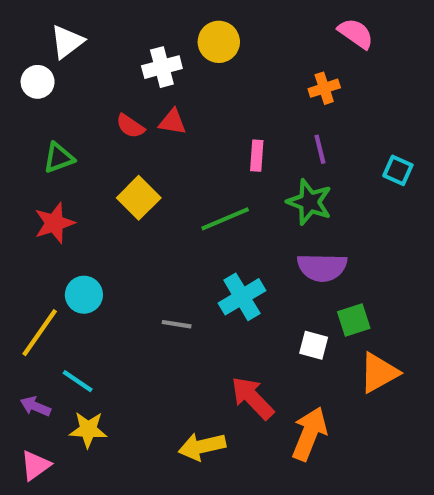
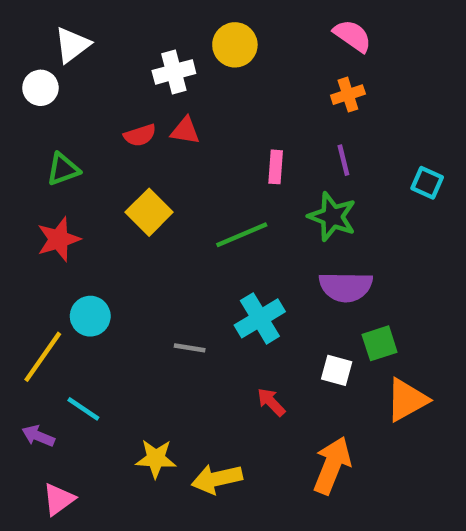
pink semicircle: (356, 33) -> (352, 36), moved
red semicircle: (130, 126) -> (140, 135), turned -52
red arrow: (253, 398) -> (271, 402), moved, size x0.6
yellow star: (88, 430) -> (156, 459), moved
pink triangle: (35, 465) -> (59, 499), moved

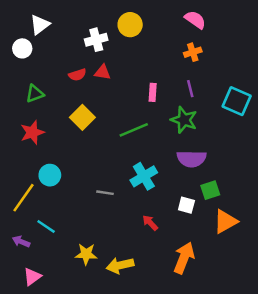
cyan square: (427, 183) -> (237, 101), size x1.6

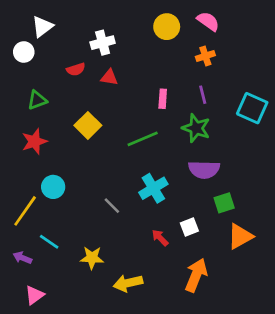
yellow circle: (130, 25) -> (167, 27), moved
red semicircle: (77, 75) -> (76, 69), moved
gray line: (105, 193) -> (112, 206), turned 36
white square: (186, 205) -> (189, 227), moved, turned -36
yellow star: (86, 254) -> (92, 258), moved

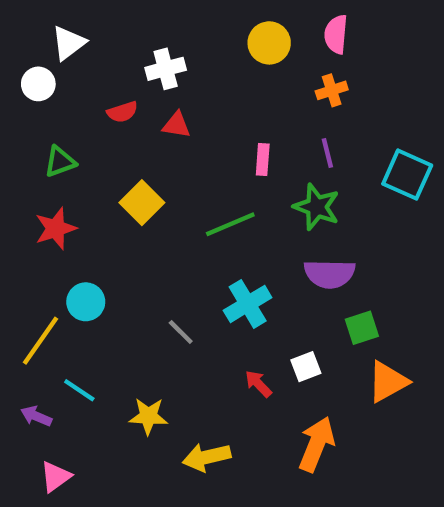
pink semicircle: (208, 21) -> (336, 34), turned -120

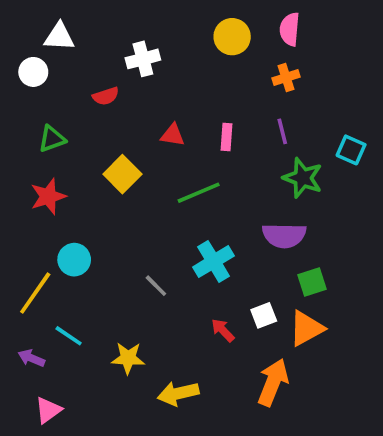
white triangle: (69, 43) -> (59, 37), turned 40
red triangle: (176, 125) -> (173, 135), moved
cyan square: (407, 175) -> (351, 150), size x0.7
green star: (317, 207) -> (303, 178), moved
orange triangle: (388, 382) -> (306, 328), moved

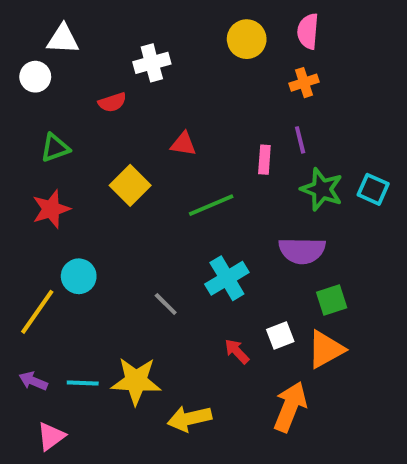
pink rectangle: (227, 137) -> (264, 160), moved
cyan square: (351, 150) -> (373, 189), moved
cyan line: (69, 336) -> (83, 383), moved, turned -32
yellow star: (128, 358) -> (136, 381), size x1.4

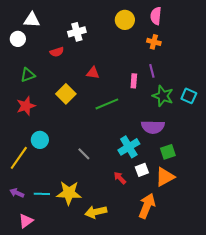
orange cross: (304, 83) -> (154, 42), turned 32
cyan cross: (227, 278) -> (129, 147), moved

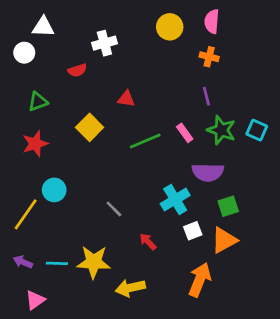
pink rectangle: (134, 81) -> (185, 133), moved, turned -40
red arrow: (120, 178) -> (148, 242), moved

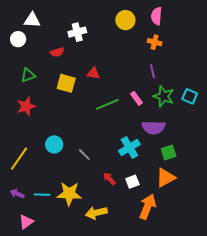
yellow square: (90, 127) -> (66, 83), moved, turned -30
cyan circle: (54, 190) -> (54, 144), moved
white square: (193, 231) -> (132, 182), moved

